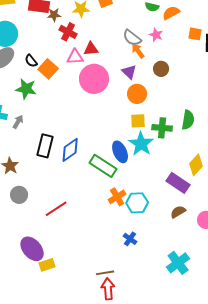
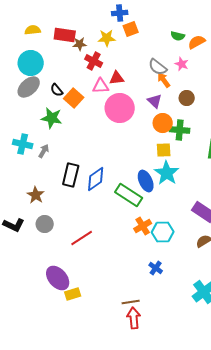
green cross: (162, 128) -> (180, 130), moved

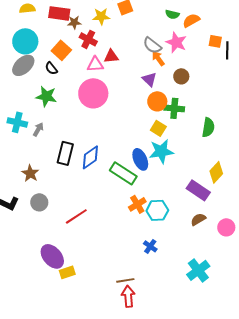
pink star: (182, 64) -> (176, 42), size x1.5
orange square: (74, 98) -> (61, 50), moved
pink circle: (120, 108) -> (93, 93), moved
yellow square: (164, 150) -> (158, 128), turned 35
cyan star: (167, 173) -> (161, 151), turned 30

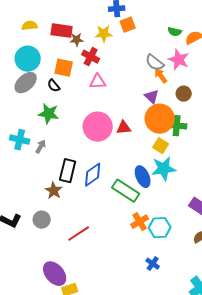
orange square: (61, 50) -> (64, 68), turned -30
red triangle: (111, 56) -> (124, 128), moved
pink circle: (93, 93) -> (98, 127), moved
orange circle: (157, 101) -> (160, 119), size x1.5
brown star: (30, 173) -> (54, 191), moved

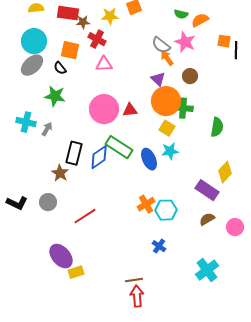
cyan star: (164, 169) -> (170, 151), size x0.7
green rectangle: (126, 191) -> (119, 147), moved

